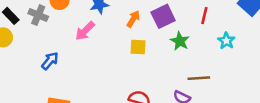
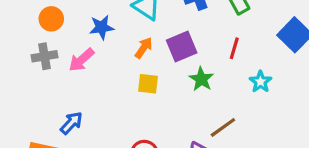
gray cross: (38, 15) -> (45, 56), moved, turned -36
blue arrow: (50, 61) -> (71, 123), moved
brown line: (199, 78) -> (223, 127), turned -35

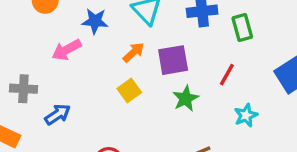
gray cross: (45, 56) -> (23, 89), moved
yellow square: (148, 84) -> (129, 91), turned 35
blue arrow: (71, 123) -> (58, 114), moved

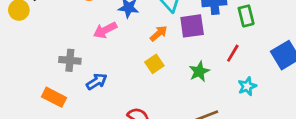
purple square: (173, 60) -> (192, 26), moved

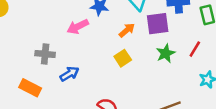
green star: (199, 71) -> (166, 53), moved

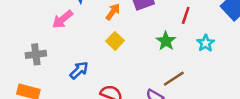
green star: (166, 53) -> (166, 41), moved
blue arrow: (69, 74) -> (79, 70), moved

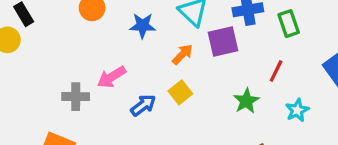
pink arrow: (63, 19) -> (112, 77), moved
blue arrow: (79, 70) -> (143, 105), moved

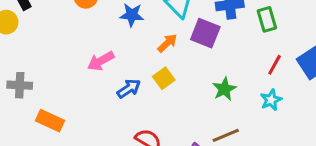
purple square: (223, 42) -> (205, 33), turned 32
red line: (276, 71) -> (275, 65), moved
gray cross: (76, 97) -> (20, 85), moved

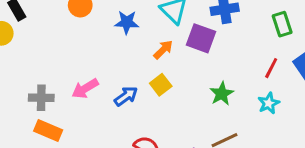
green rectangle: (267, 19) -> (282, 24), moved
pink arrow: (101, 61) -> (85, 89), moved
gray cross: (20, 85) -> (41, 98), moved

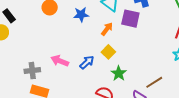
pink arrow: (85, 89) -> (60, 61), turned 60
green star: (222, 94) -> (119, 73), moved

